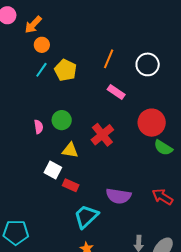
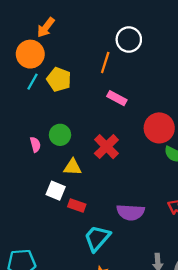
orange arrow: (33, 25) -> (46, 27), moved
orange circle: (42, 45) -> (30, 54), size x1.6
white circle: (148, 64) -> (129, 40), moved

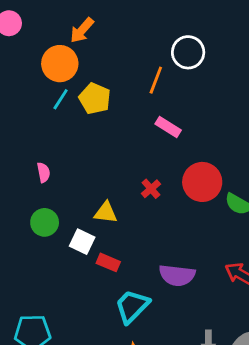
red circle: (159, 128) -> (202, 182), moved
green circle: (60, 135) -> (45, 222), moved
pink semicircle: (35, 145) -> (44, 172), moved
red cross: (106, 147) -> (151, 189), size x0.6

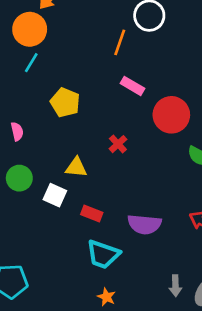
yellow pentagon: (95, 99) -> (65, 102), moved
red circle: (202, 182) -> (171, 115), moved
red rectangle: (108, 262) -> (92, 213), moved
cyan trapezoid: (132, 306) -> (103, 254), turned -114

